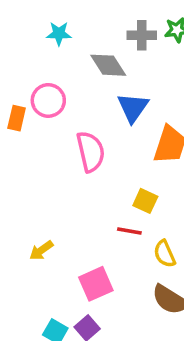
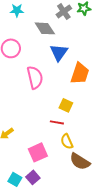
gray cross: (142, 35) -> (64, 11), turned -35
yellow semicircle: (165, 254) -> (67, 141), moved

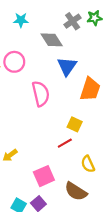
red line: (57, 122) -> (65, 143), turned -40
yellow semicircle: (67, 141) -> (88, 164), moved
brown semicircle: (80, 161) -> (76, 191), moved

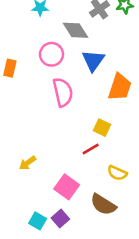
pink circle: (14, 62) -> (51, 54), moved
yellow semicircle: (88, 164) -> (117, 173), turned -42
pink square: (44, 176) -> (67, 187), turned -30

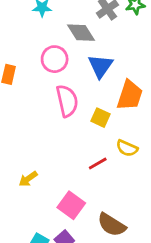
yellow square: (102, 128) -> (100, 118), moved
yellow semicircle: (117, 173) -> (127, 148), moved

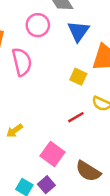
pink semicircle: (67, 101) -> (22, 62), moved

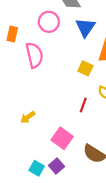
red line: (76, 117) -> (83, 105), turned -40

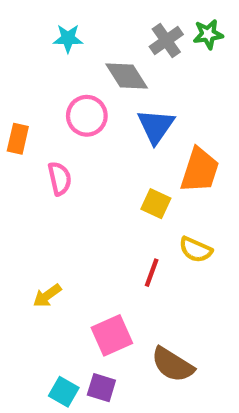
pink semicircle: (34, 55) -> (60, 178), size x0.7
pink square: (62, 138) -> (112, 335), turned 30
purple square: (57, 166) -> (101, 388), turned -32

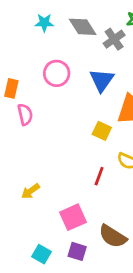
gray cross: (166, 40) -> (114, 39), moved
gray diamond: (127, 76) -> (83, 27), moved
pink semicircle: (60, 178) -> (25, 114), moved
purple square: (101, 388) -> (77, 251), moved

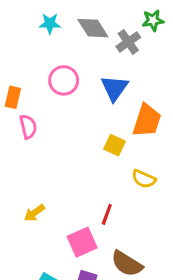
red line: (99, 176) -> (107, 214), moved

